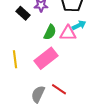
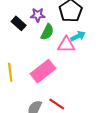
green semicircle: (50, 32) -> (47, 32), moved

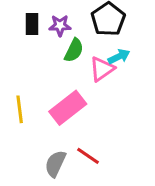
black rectangle: (19, 23) -> (32, 24), moved, turned 48
pink triangle: (66, 45) -> (102, 69), turned -36

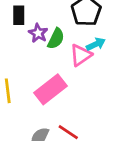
purple star: (60, 25) -> (38, 33), moved, turned 30

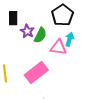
cyan arrow: (96, 44) -> (70, 39), turned -48
pink triangle: (81, 55) -> (58, 47), turned 42

